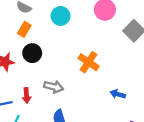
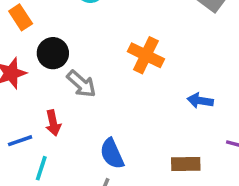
orange rectangle: (24, 29) -> (21, 17), moved, turned -56
gray arrow: (54, 87) -> (81, 84), moved, turned 36

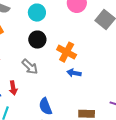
black circle: (53, 53) -> (37, 40), moved
blue arrow: (200, 101) -> (74, 73), moved

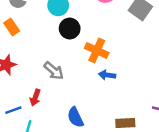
black circle: (37, 40) -> (70, 29), moved
red arrow: (13, 88) -> (35, 98), turned 32

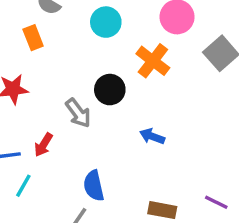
black circle: (70, 29) -> (110, 90), moved
orange cross: (97, 50) -> (153, 61), moved

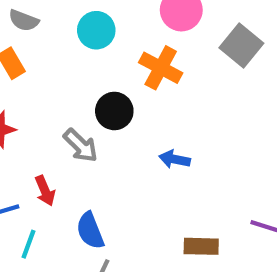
red arrow: (43, 145) -> (45, 191), turned -45
blue semicircle: (94, 186) -> (90, 231), moved

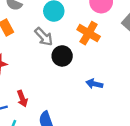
gray arrow: (81, 146) -> (44, 37), moved

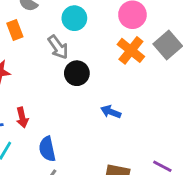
orange cross: (89, 33) -> (131, 50), moved

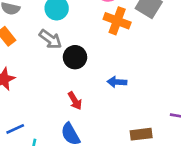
red arrow: (22, 117) -> (75, 101), moved

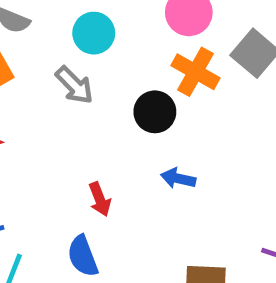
black circle: (75, 57) -> (155, 112), moved

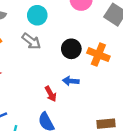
orange cross: (196, 72) -> (98, 55), moved
blue arrow: (178, 178) -> (71, 81), moved

